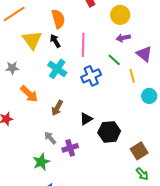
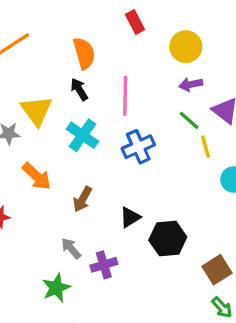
yellow triangle: (32, 40) -> (37, 111), moved
green line: (114, 60) -> (189, 120), moved

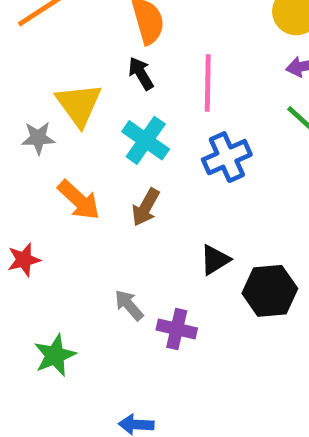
brown arrow: (83, 199) -> (146, 207), moved
purple cross: (104, 265) -> (177, 329), turned 30
green star: (56, 288) -> (55, 355), moved

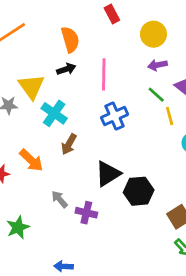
black arrow: (141, 73) -> (66, 69), turned 102
cyan cross: (146, 140) -> (54, 113), moved
orange arrow: (79, 200) -> (31, 160), moved
black triangle: (215, 260) -> (108, 174), size x1.5

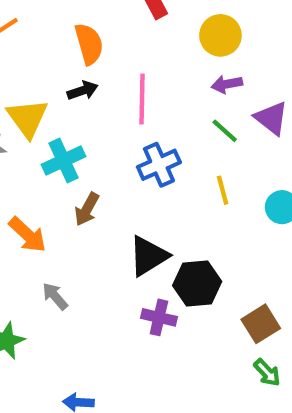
cyan cross: (54, 113) -> (64, 161), turned 30
yellow line: (170, 116) -> (223, 190), moved
gray arrow: (60, 199) -> (55, 296), moved
purple cross: (86, 213) -> (159, 317), moved

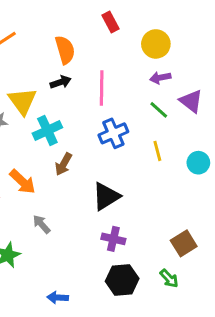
black hexagon: (197, 283) -> (122, 280), moved
green arrow: (267, 373) -> (169, 278), moved

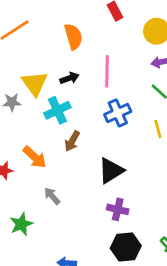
black arrow: (61, 82) -> (69, 78), moved

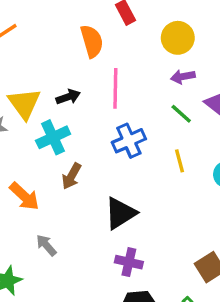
orange semicircle: (73, 37) -> (92, 41), moved

